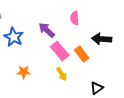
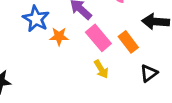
orange star: (24, 72) -> (59, 37), moved
black triangle: (97, 88) -> (149, 73), moved

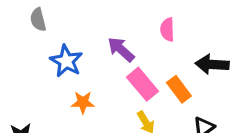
orange star: (59, 37) -> (83, 102), moved

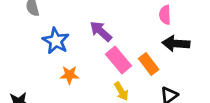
pink semicircle: (167, 30) -> (165, 15), moved

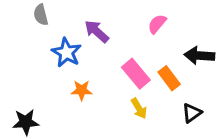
pink semicircle: (165, 15) -> (157, 24), moved, turned 42
purple arrow: (101, 31) -> (97, 31), moved

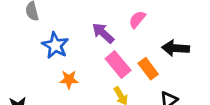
purple arrow: (97, 31) -> (103, 33), moved

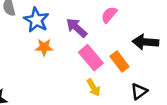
blue star: (55, 45) -> (36, 20), moved
orange star: (69, 80) -> (44, 47), moved

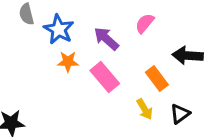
pink rectangle: (91, 58) -> (105, 77), moved
yellow arrow: (93, 88) -> (145, 109), moved

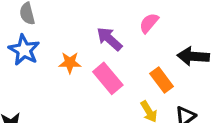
blue star: (59, 29) -> (24, 50), moved

